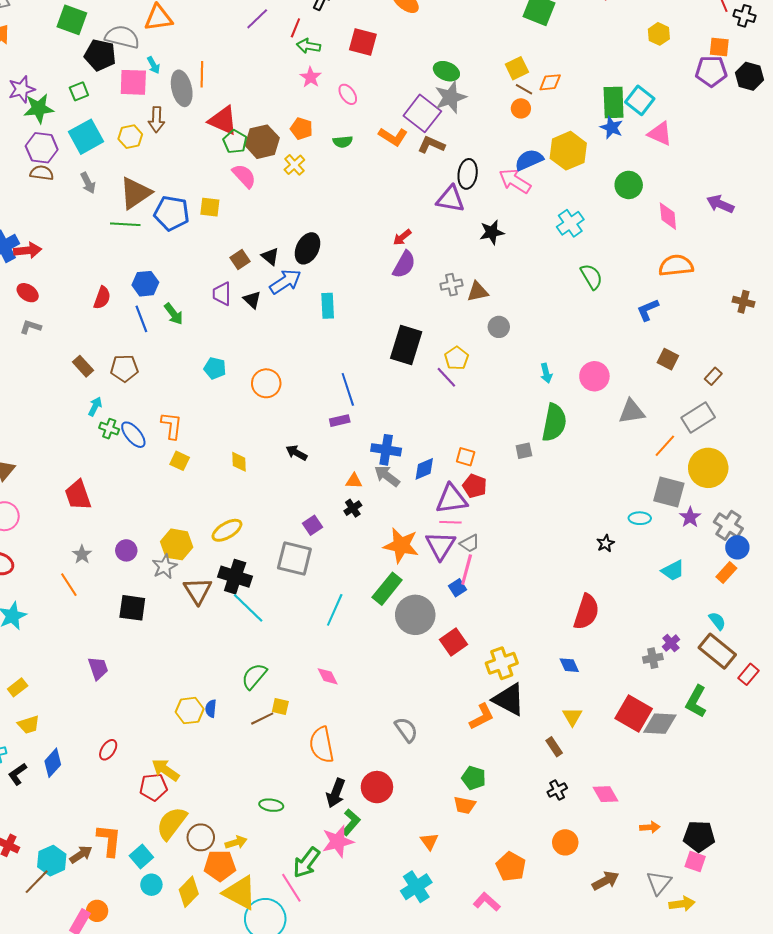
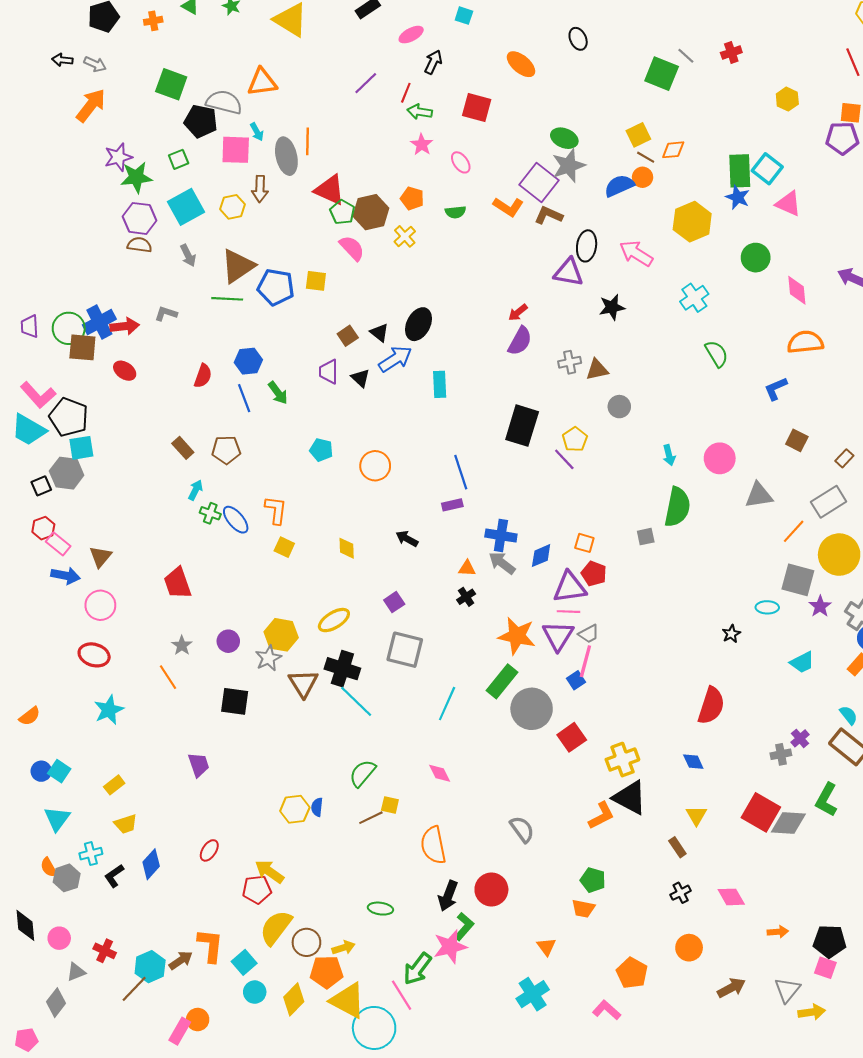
blue semicircle: (529, 160) -> (619, 186), moved
gray L-shape: (31, 327) -> (166, 314), moved
purple square: (313, 525) -> (394, 602), moved

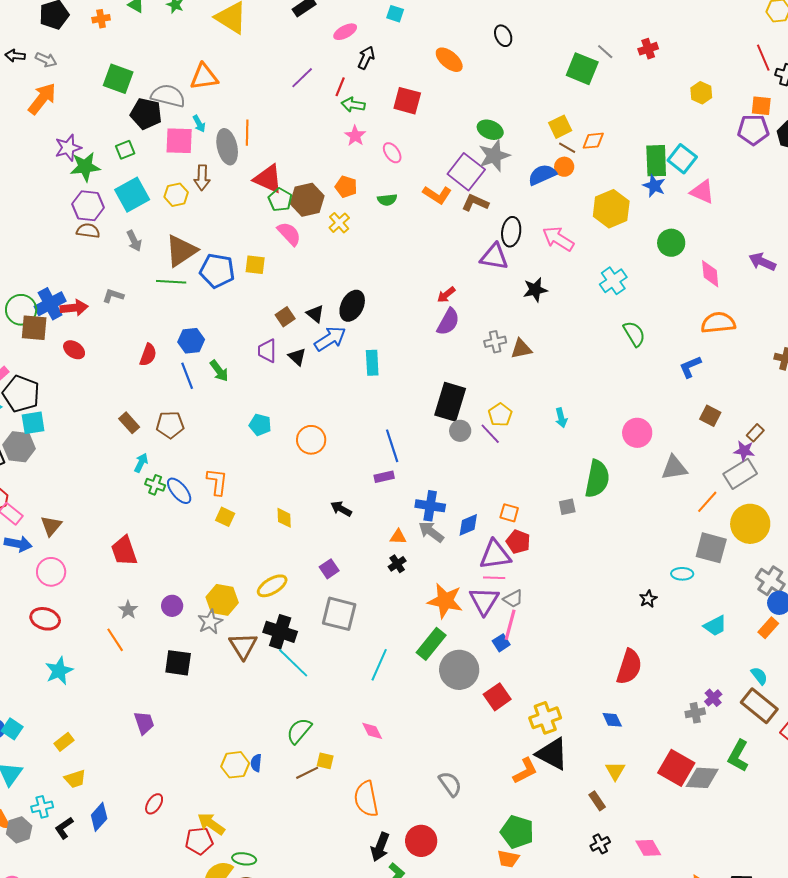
gray circle: (619, 407) -> (460, 431), moved
cyan arrow: (669, 455) -> (561, 418), moved
purple star: (820, 606) -> (744, 451), moved, turned -30
green pentagon: (593, 880) -> (517, 832), size x1.4
green ellipse: (380, 909) -> (244, 859), moved

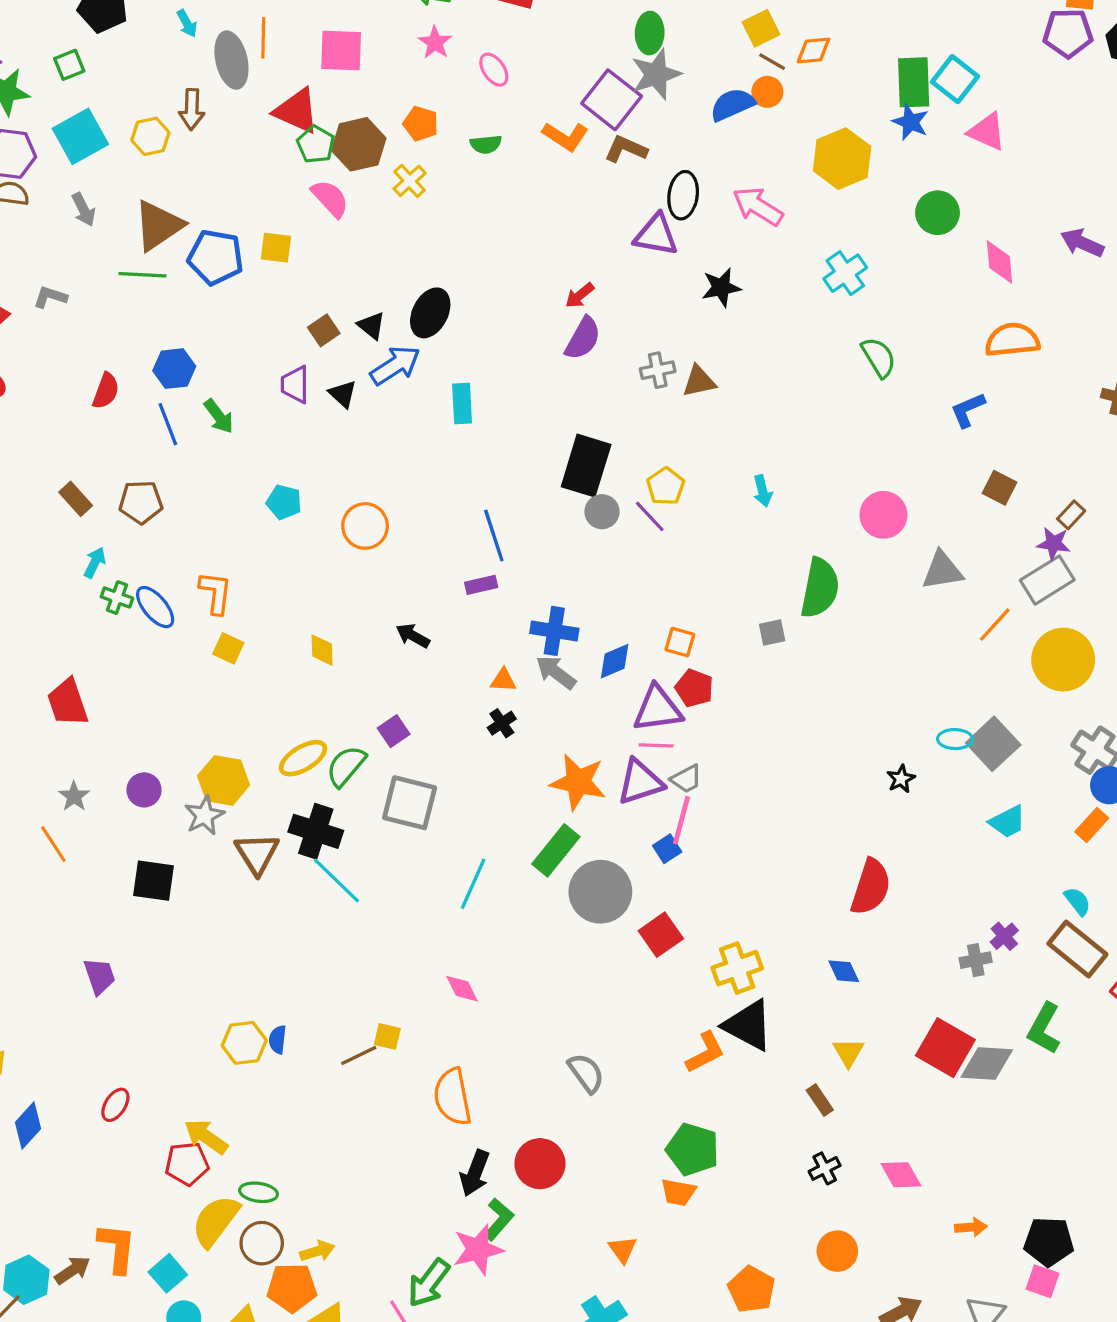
green ellipse: (490, 130) -> (650, 33), turned 70
pink square: (179, 141) -> (341, 51), moved
gray square: (711, 548) -> (993, 744), moved, turned 32
purple triangle: (484, 601) -> (640, 782), turned 40
green semicircle: (299, 731) -> (346, 766), moved

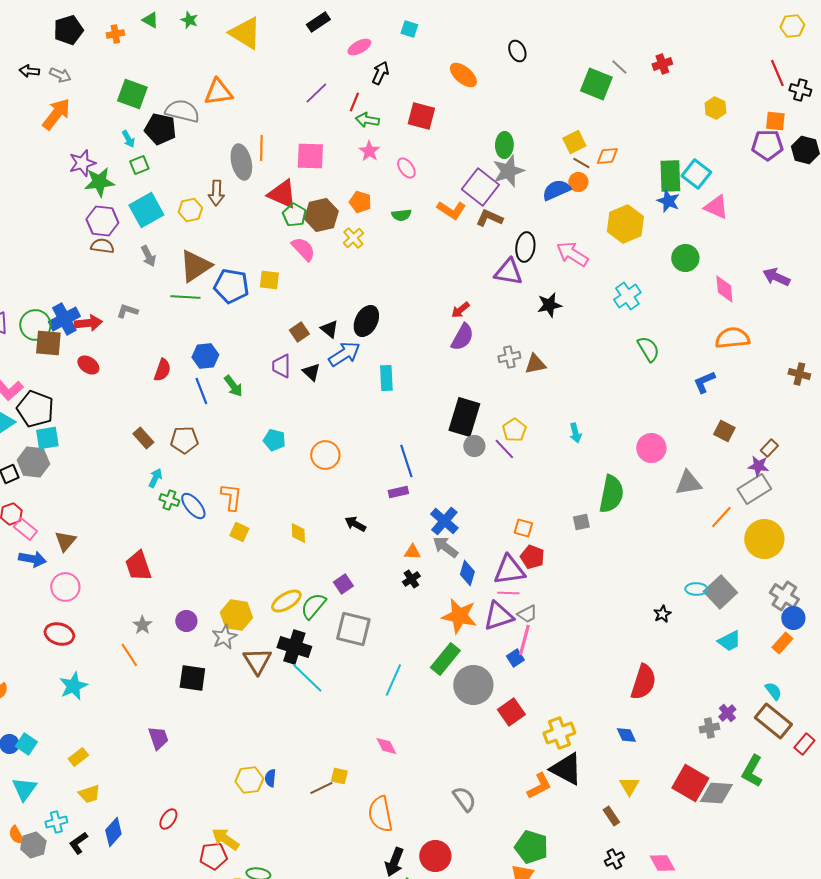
cyan arrow: (187, 23) -> (128, 139), moved
blue cross: (554, 631) -> (444, 521), turned 32
blue diamond: (615, 661) -> (467, 573), moved, turned -50

